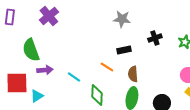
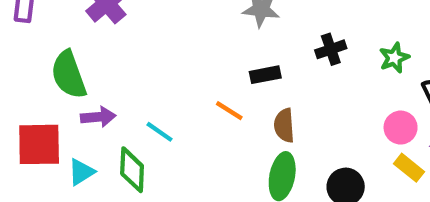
green diamond: (97, 95) -> (132, 170), moved

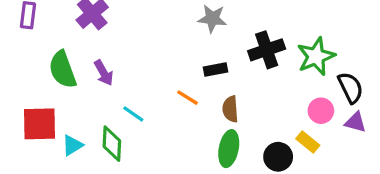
black cross: (331, 49) -> (267, 50), size x1.5
green star: (394, 58) -> (316, 56), size x1.6
purple arrow: (98, 117) -> (104, 73), moved, turned 65
yellow rectangle: (409, 168) -> (308, 142), moved

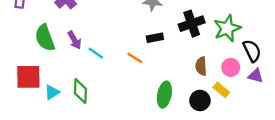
brown semicircle: (230, 109) -> (201, 66), moved
cyan line: (133, 114) -> (96, 53), moved

